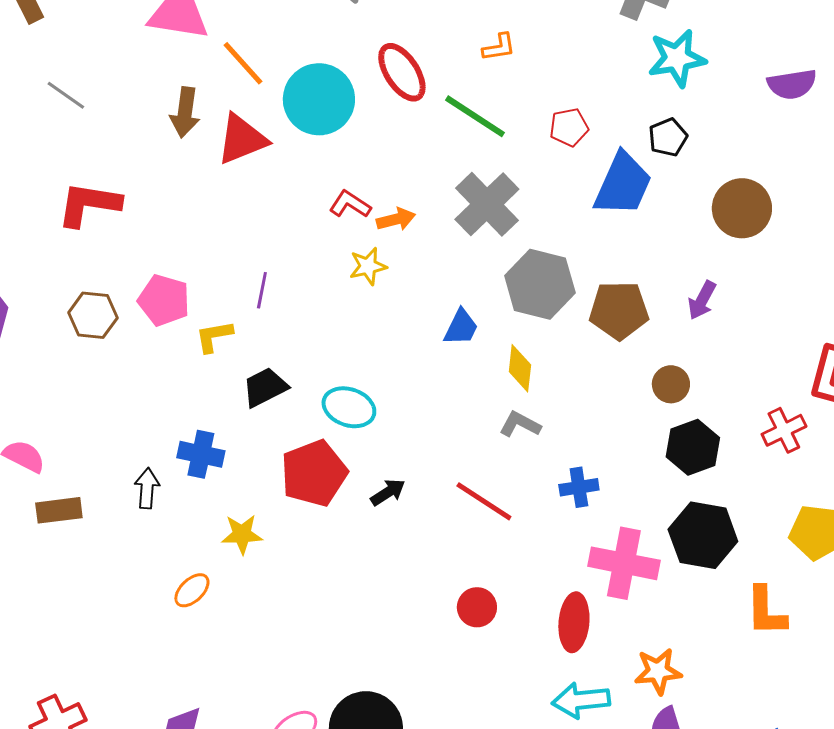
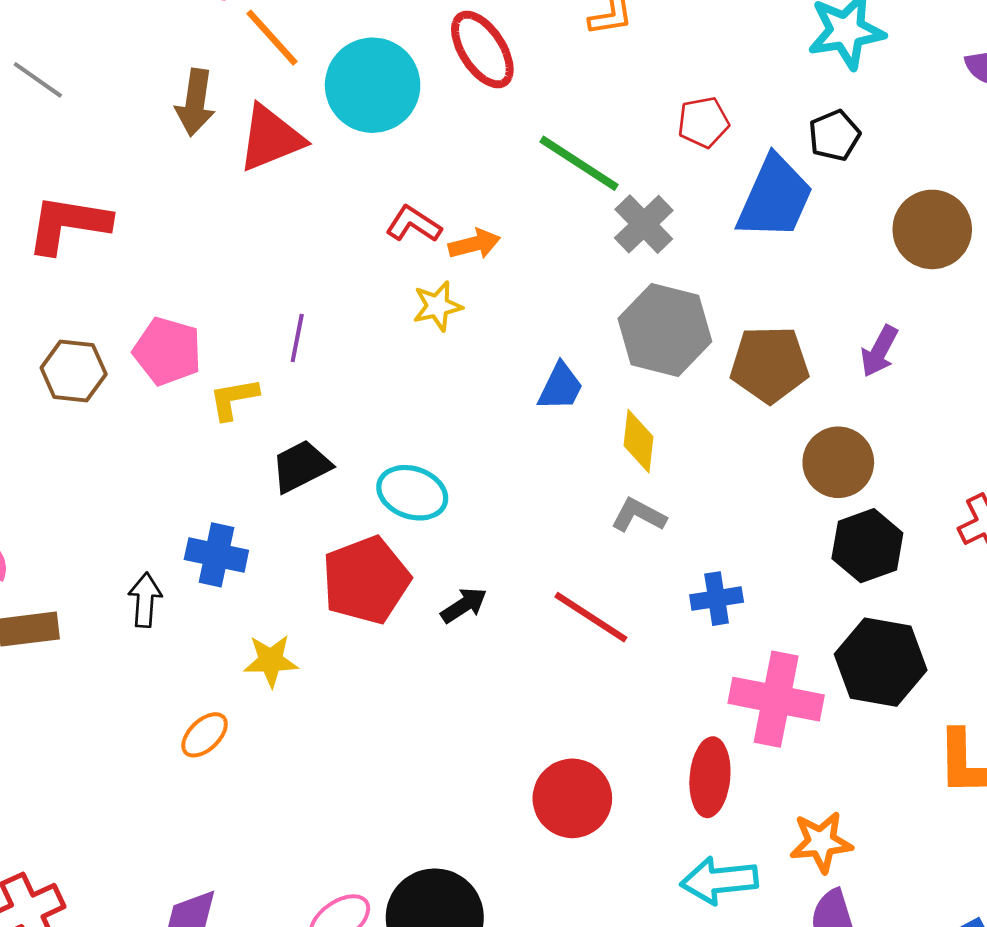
green line: (475, 116) -> (579, 163), moved
gray cross: (487, 204) -> (644, 224), moved, size x0.7
brown circle: (671, 384) -> (838, 462), size x1.4
red circle: (477, 607) -> (572, 798), moved, size x1.5

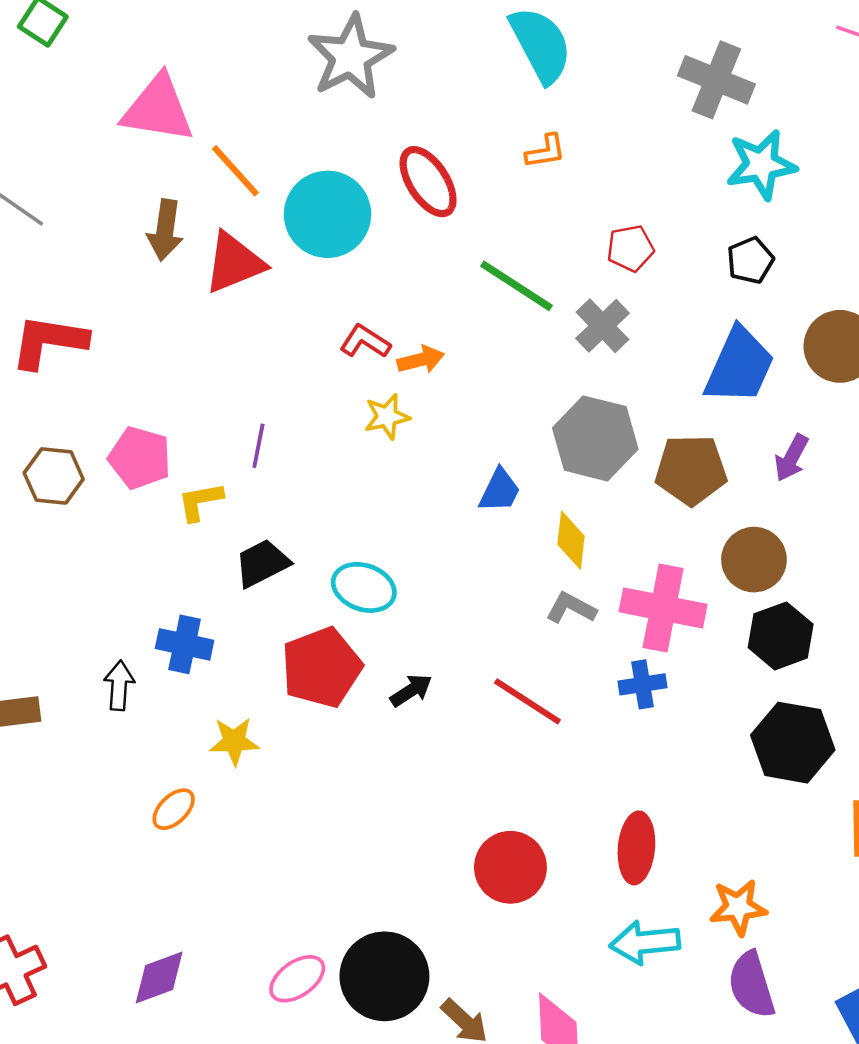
blue trapezoid: (775, 198) -> (739, 366), moved
gray cross: (644, 224) -> (603, 326), moved
pink cross: (776, 699) -> (663, 608), moved

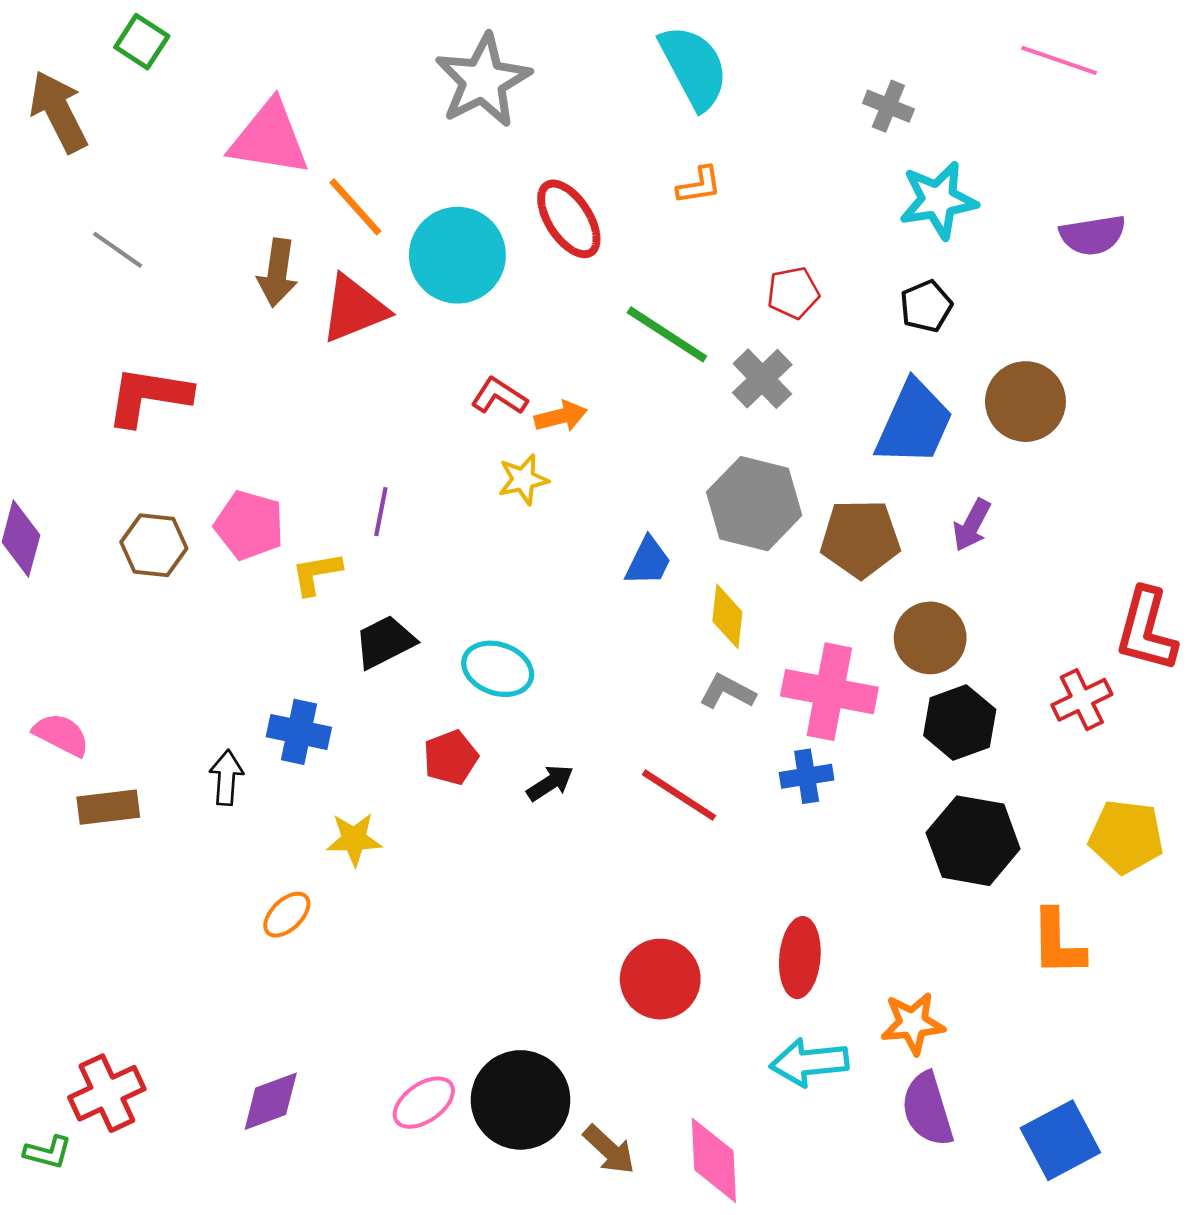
gray cross: (716, 80) -> (888, 106), size x0.6
red pentagon: (321, 667) -> (451, 757), size x0.6

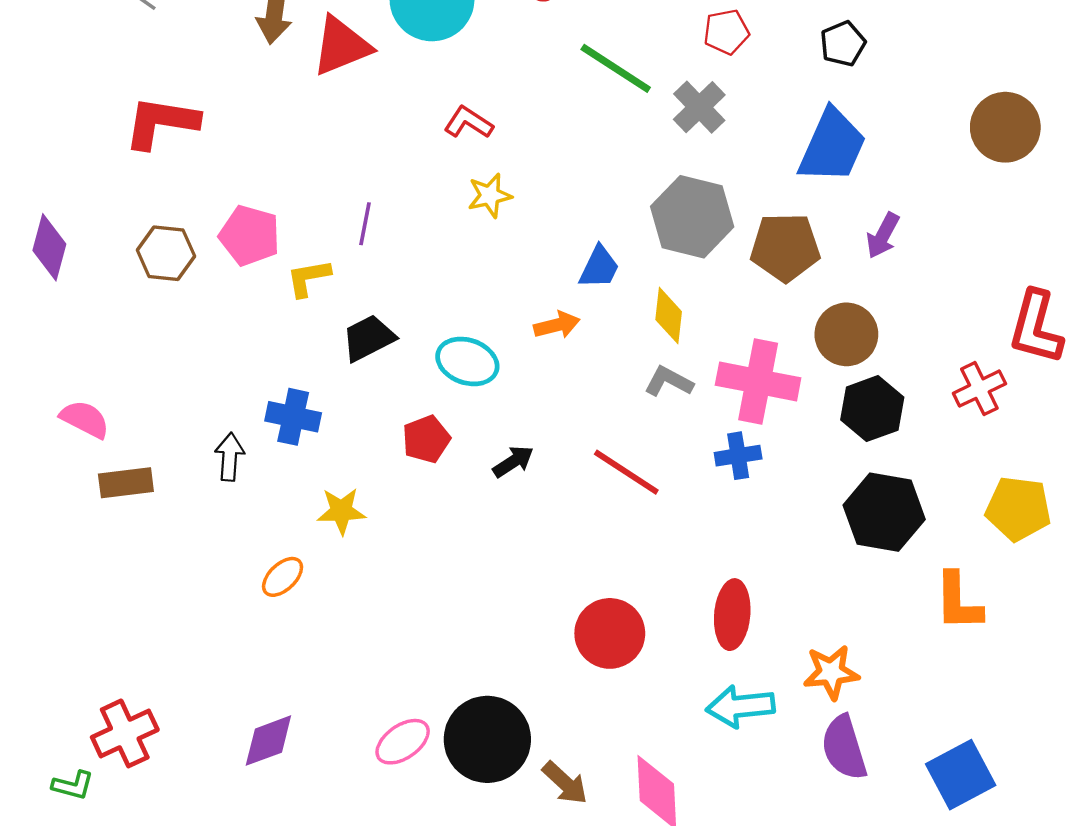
brown circle: (1025, 402) -> (1005, 127), moved
orange arrow: (561, 416) -> (557, 325), moved

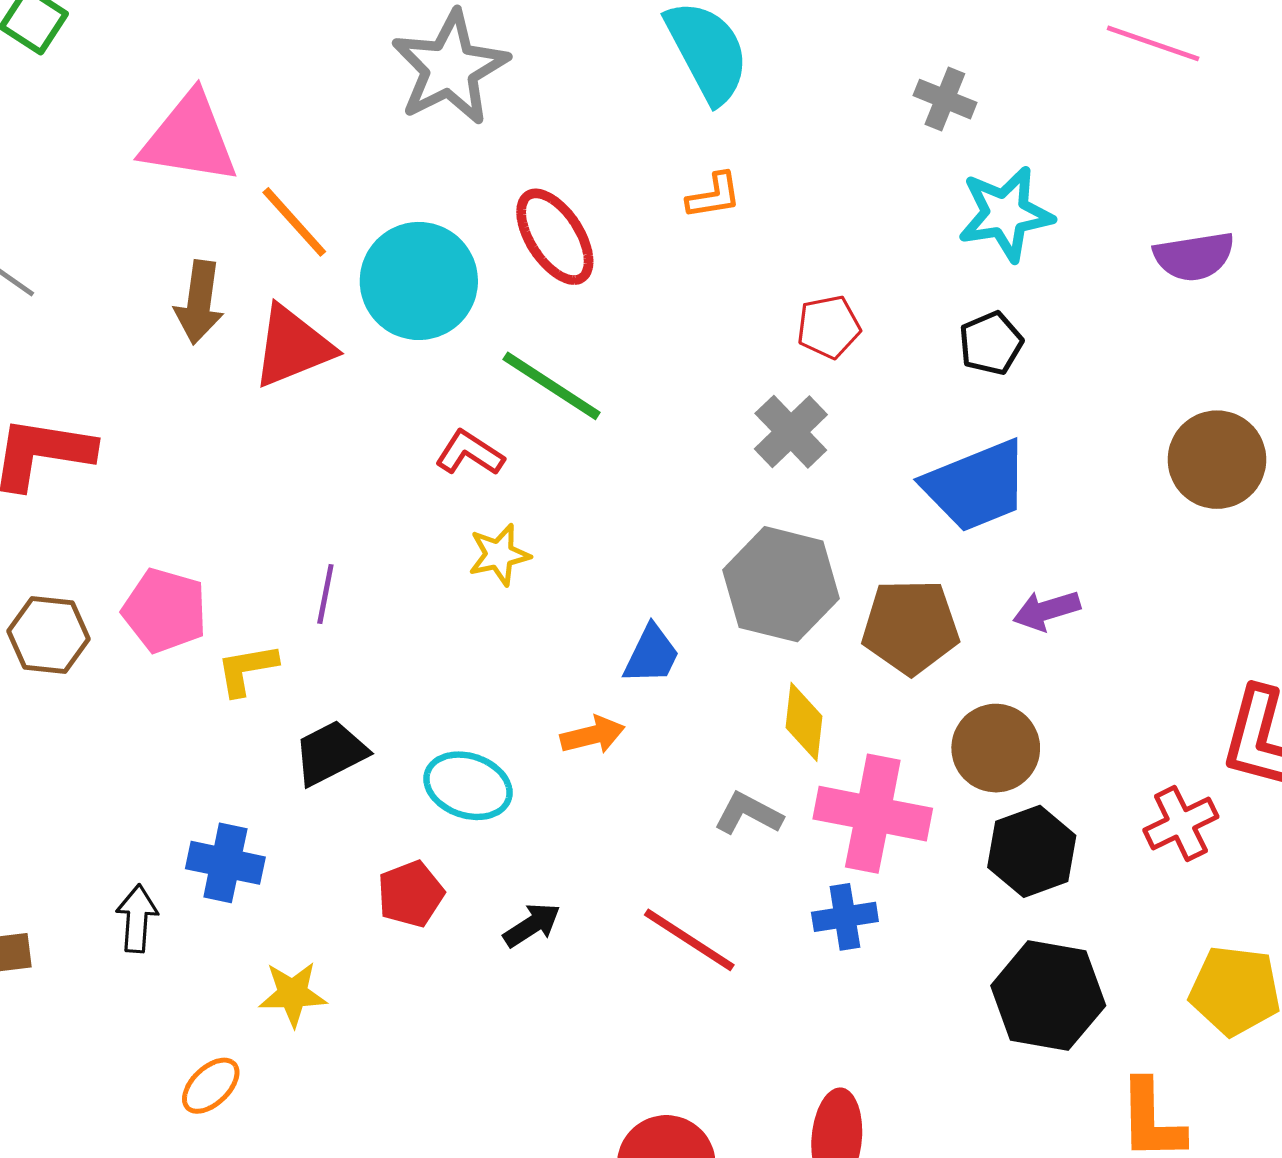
green line: (616, 68) -> (552, 386), moved
blue trapezoid: (832, 146) -> (976, 486), turned 44
purple arrow: (883, 236) -> (1047, 610), turned 45
yellow diamond: (669, 316) -> (804, 722), moved

